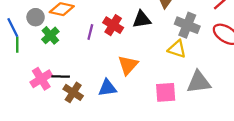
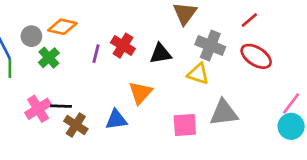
black triangle: (142, 19) -> (161, 54), moved

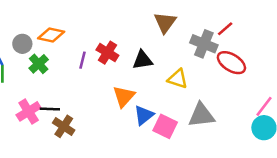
gray cross: (210, 46) -> (204, 44), moved
blue triangle: (116, 120) -> (144, 115), moved, turned -30
pink square: (185, 125) -> (165, 126), turned 30

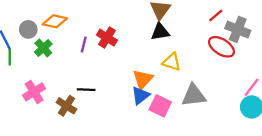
gray cross: (204, 44) -> (238, 29), moved
black triangle: (143, 60) -> (160, 32), moved
orange triangle: (124, 96) -> (143, 79), moved
black line: (50, 109) -> (86, 90), moved

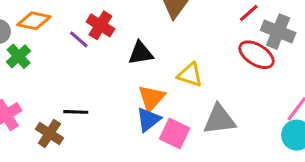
black triangle: (160, 32) -> (141, 53), moved
red cross: (107, 38) -> (100, 25), moved
purple line: (84, 44) -> (79, 39), moved, turned -63

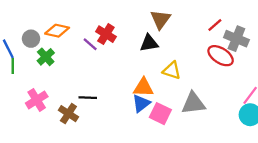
black triangle: (141, 53) -> (149, 43), moved
orange triangle: (151, 98) -> (143, 87), turned 50

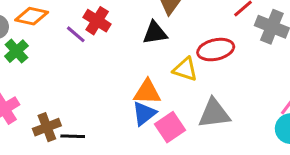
red ellipse: (221, 56) -> (216, 50), moved, turned -45
black line: (88, 98) -> (73, 136), moved
brown cross: (68, 114) -> (47, 127), turned 36
pink square: (160, 114) -> (170, 127), turned 30

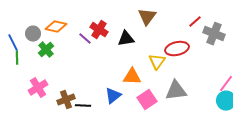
black triangle: (155, 33) -> (126, 39), moved
yellow triangle: (185, 69) -> (157, 62), turned 48
blue triangle: (144, 113) -> (113, 96), moved

